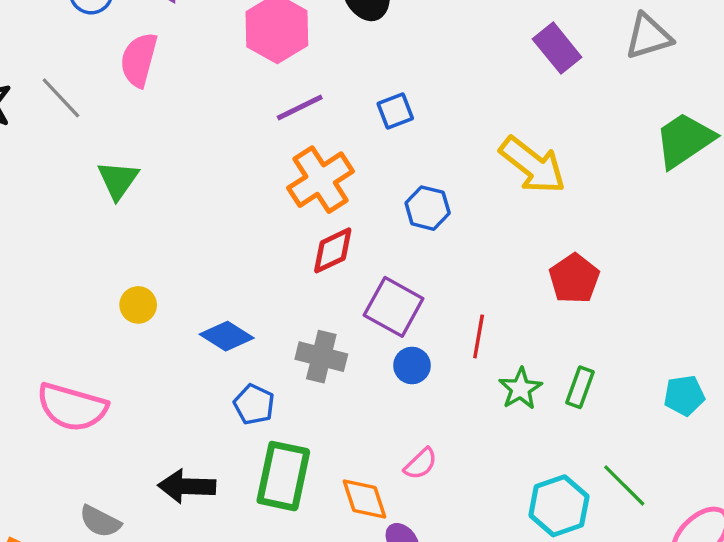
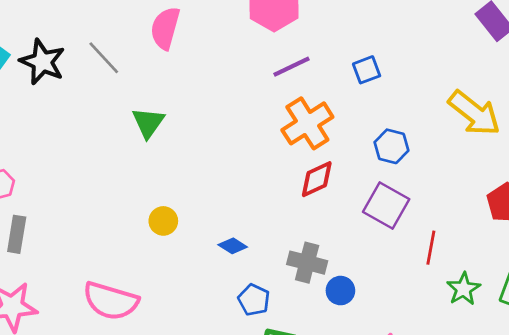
purple square: (394, 307) -> (386, 205), moved
blue diamond: (227, 336) -> (233, 246), size x0.7
blue circle: (412, 365) -> (340, 291), moved

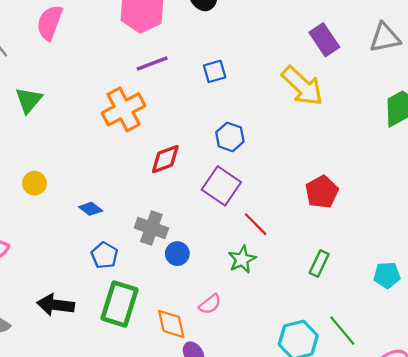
yellow arrow: (474, 113) -> (302, 86), moved
orange cross: (307, 123) -> (124, 109), moved
red line: (431, 248) -> (256, 224), turned -60
green star: (463, 289) -> (242, 259), moved

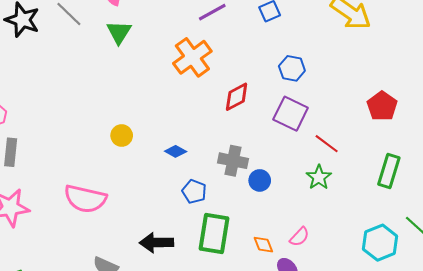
green triangle: (29, 100) -> (119, 32), moved
green rectangle: (319, 264) -> (389, 171), size x1.4
pink semicircle: (210, 304) -> (299, 237), moved
orange diamond: (171, 324) -> (263, 245), size x0.7

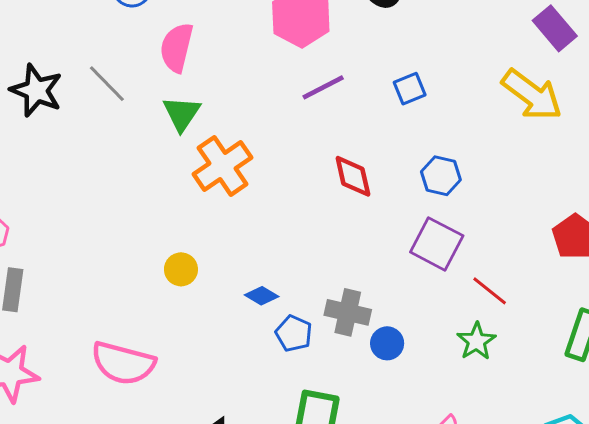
orange cross: (192, 57) -> (223, 166), moved
red diamond: (237, 97) -> (353, 176), moved, turned -76
blue pentagon: (194, 191) -> (294, 333), moved

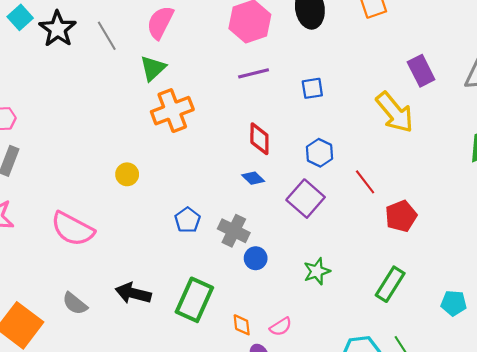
red line: (490, 291) -> (365, 182), moved
blue diamond: (262, 296) -> (253, 178), moved
blue pentagon: (294, 333) -> (187, 220), moved

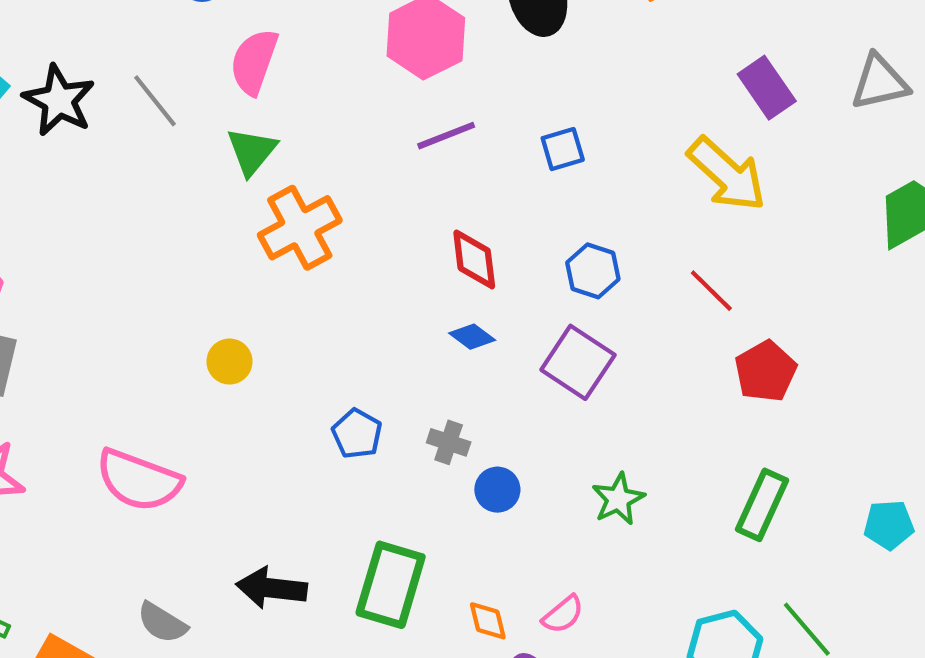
red line: (365, 182) -> (711, 291), moved
gray cross: (234, 231) -> (449, 442), size x0.7

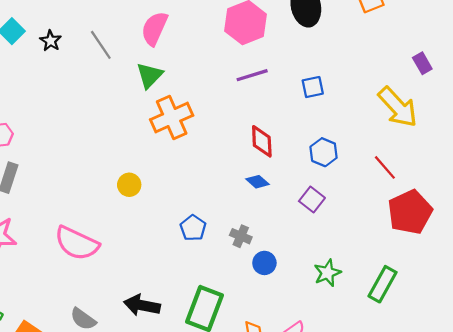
purple rectangle: (767, 88) -> (422, 63), size x0.7
black star: (59, 100) -> (51, 41), size x0.6
purple square: (578, 362) -> (312, 200), size x0.7
red pentagon: (766, 371) -> (410, 212), size x1.4
green rectangle: (762, 505) -> (382, 284), moved

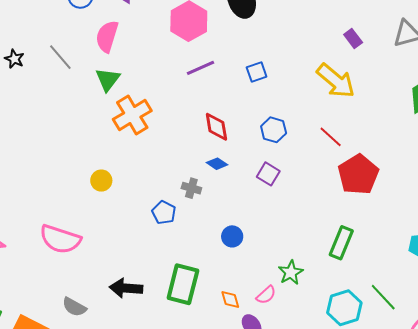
gray cross: (241, 236) -> (191, 188), moved
green star: (327, 273) -> (291, 273), moved

